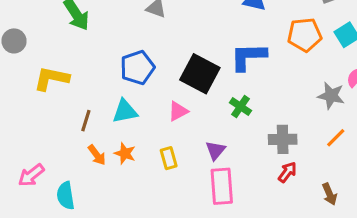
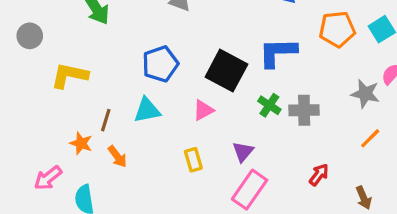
gray cross: (283, 139) -> (304, 110), moved
orange star: (125, 153) -> (81, 143), moved
pink rectangle: (222, 186) -> (250, 190), turned 39

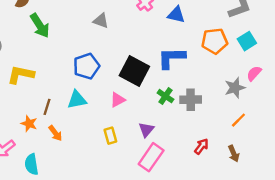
gray star: (365, 94) -> (235, 88), turned -30
brown arrow: (364, 198) -> (234, 154), moved

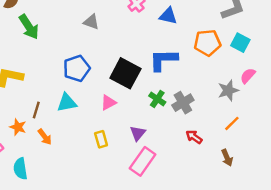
cyan square: (247, 41) -> (240, 43), turned -30
gray cross: (191, 100) -> (183, 103), turned -30
red arrow: (201, 146) -> (194, 137), moved, turned -91

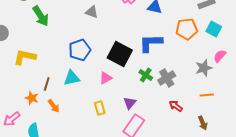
orange line: (232, 123) -> (207, 95), turned 40

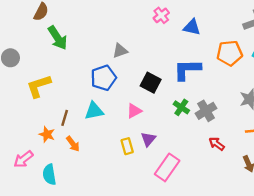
gray triangle: (92, 12) -> (120, 51), moved, turned -40
black square: (120, 54) -> (151, 83), size x0.7
yellow L-shape: (25, 57) -> (39, 86), turned -30
purple triangle: (130, 103) -> (148, 139), moved

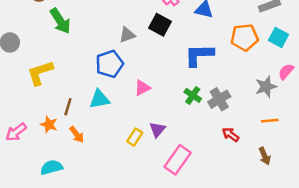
black square: (151, 83) -> (160, 25), moved
pink triangle: (134, 111) -> (142, 88), moved
yellow rectangle: (127, 146) -> (135, 137), turned 49
pink arrow: (23, 159) -> (16, 132), moved
cyan semicircle: (49, 174) -> (51, 167), turned 84

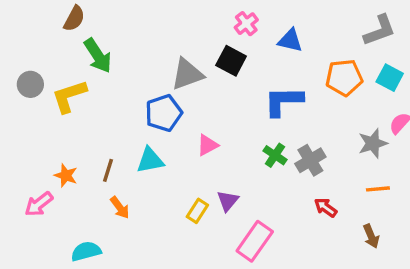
gray triangle: (127, 35) -> (187, 74), size x1.5
yellow L-shape: (40, 73) -> (69, 96), moved
orange star: (49, 124) -> (66, 175), moved

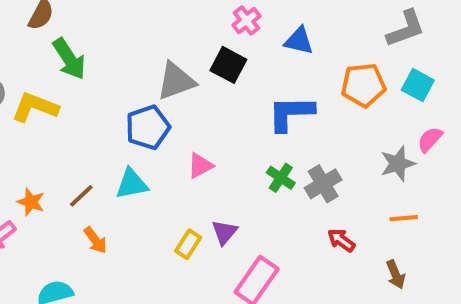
yellow L-shape: (69, 96) -> (35, 107), turned 39
brown line: (108, 170) -> (81, 196), turned 30

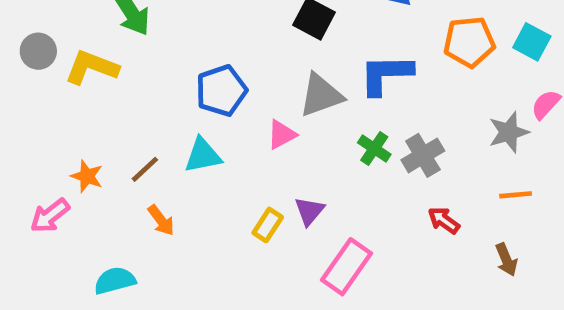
gray triangle: (176, 81) -> (321, 95), moved

